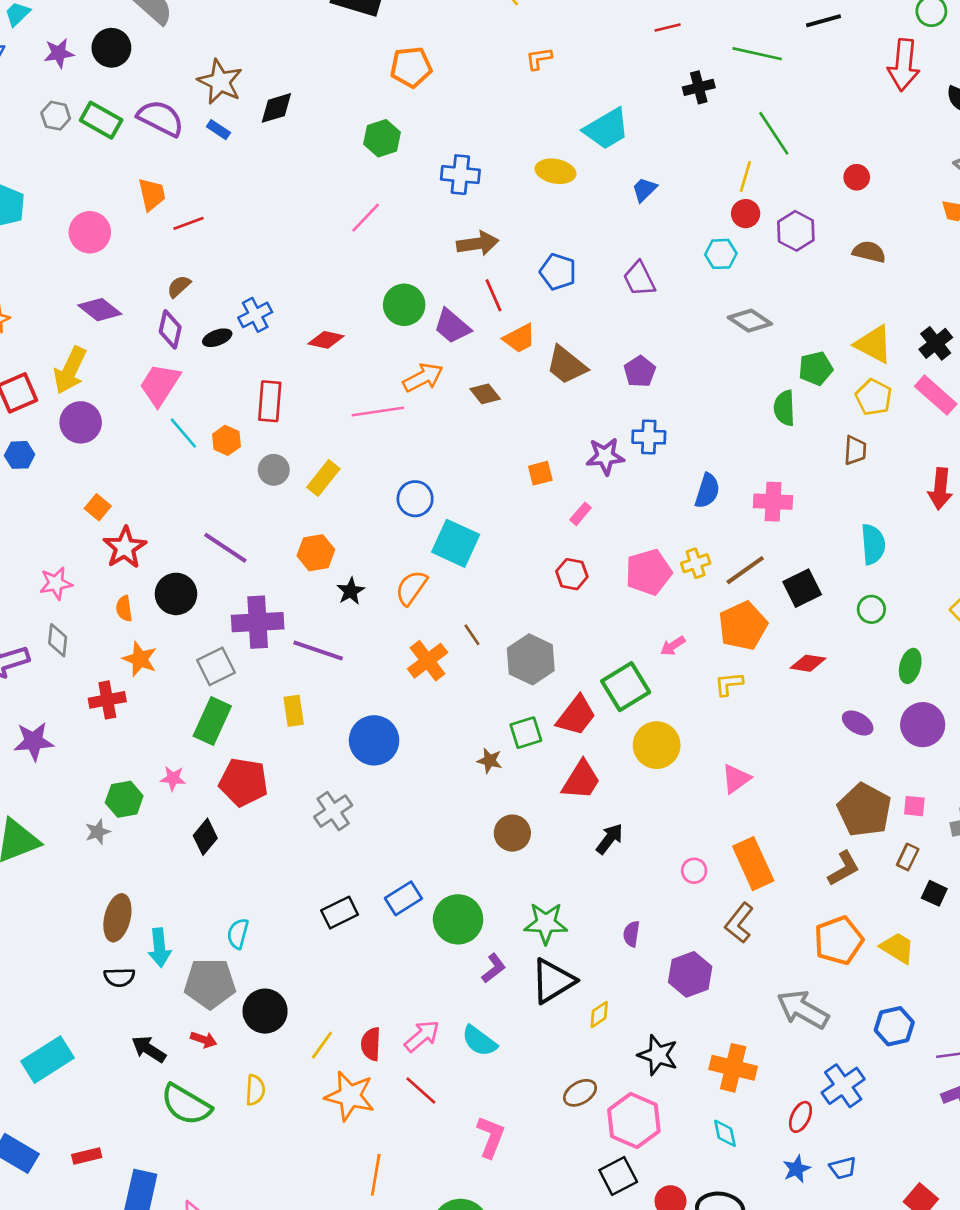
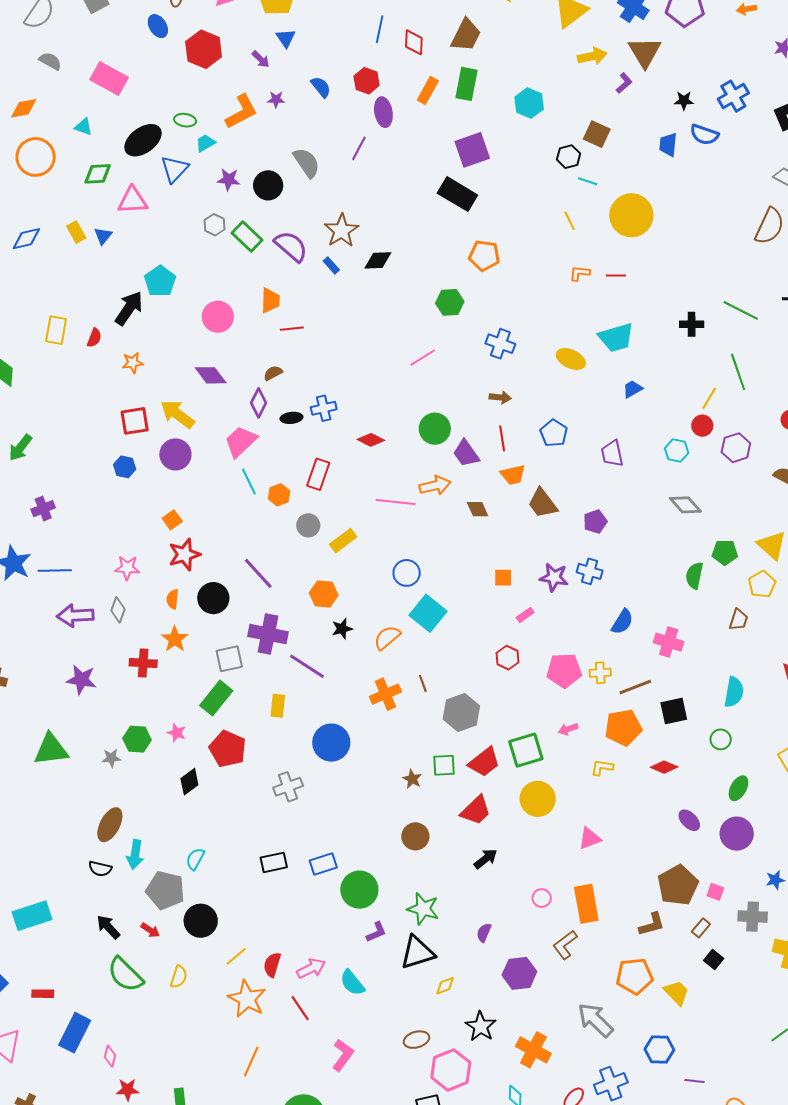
red line: (668, 27) -> (616, 276), moved
brown arrow: (478, 243) -> (500, 397), size x0.7
yellow arrow: (70, 370) -> (177, 414), turned 87

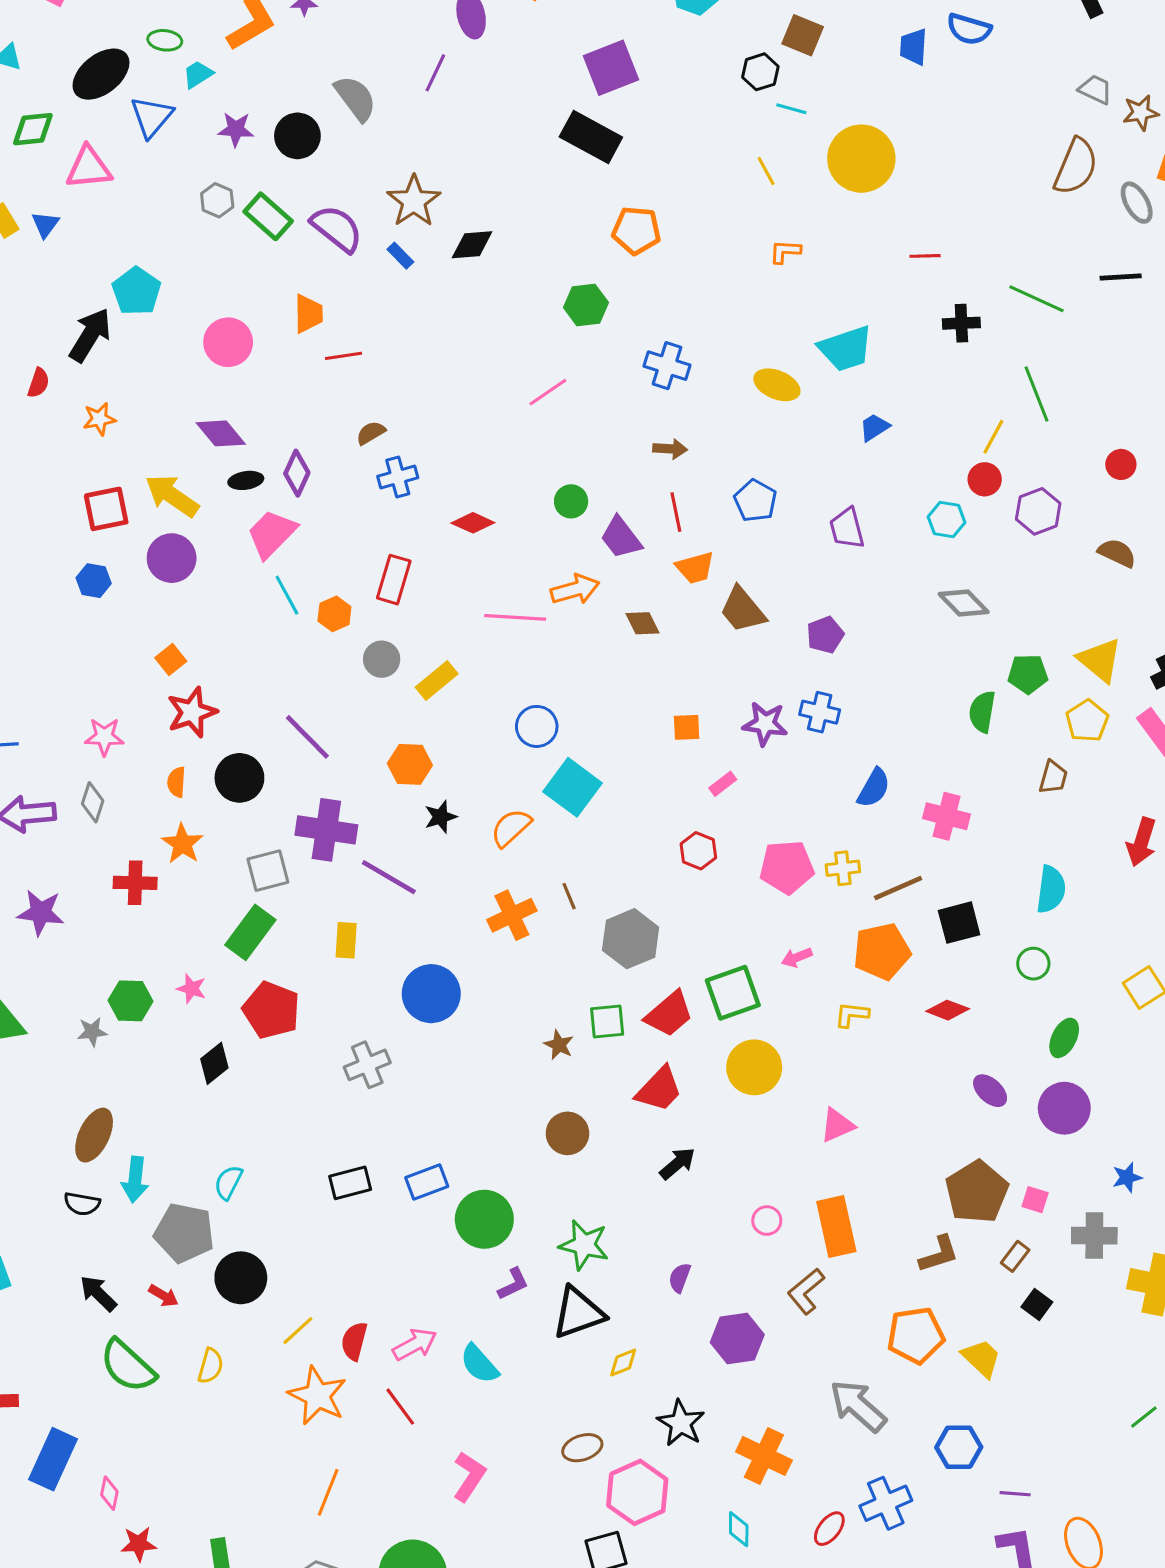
red line: (616, 276) -> (925, 256), moved
brown semicircle: (273, 373) -> (371, 433), moved
black ellipse: (292, 418) -> (246, 480), moved
green circle: (435, 429) -> (571, 501), size x0.7

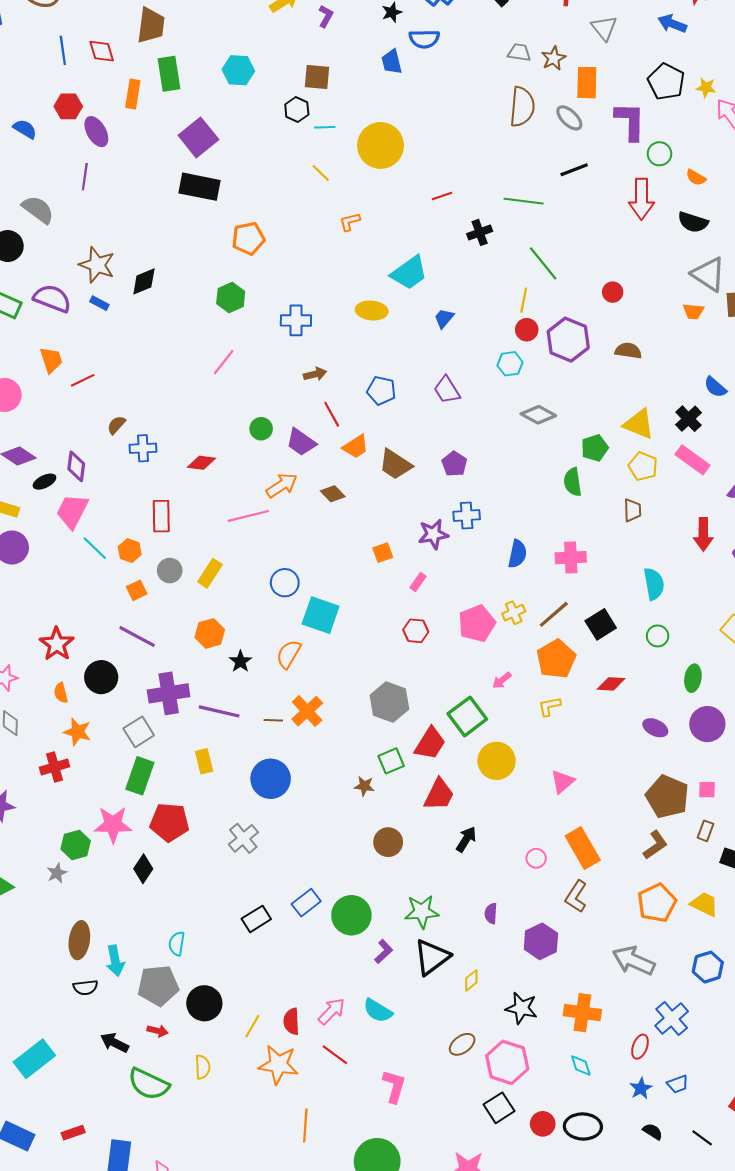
blue cross: (398, 477) -> (143, 448), turned 30
purple hexagon: (1038, 511) -> (568, 340), size x1.4
orange square: (171, 659) -> (137, 590), moved, turned 30
brown line: (569, 896) -> (273, 720), moved, turned -48
pink star: (191, 989) -> (113, 825), size x1.8

